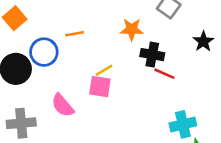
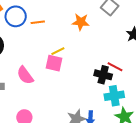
blue circle: (44, 52) -> (16, 16), moved
black cross: (152, 55) -> (103, 75), moved
red line: (164, 74) -> (115, 67), moved

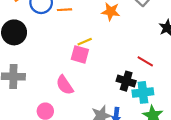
pink semicircle: (25, 75) -> (65, 85), moved
black cross: (103, 75) -> (126, 81), moved

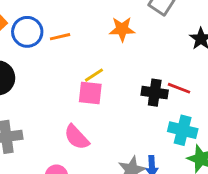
black cross: (126, 81) -> (155, 93), moved
cyan cross: (143, 92) -> (183, 130), turned 30

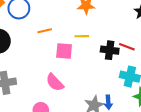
orange line: (60, 37) -> (45, 31), moved
yellow line: (94, 75) -> (82, 36), moved, turned 32

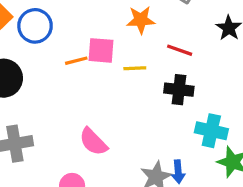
red line: (127, 47) -> (180, 50), moved
pink square: (64, 51) -> (101, 50), moved

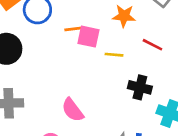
orange line: (76, 61) -> (74, 29), moved
black cross: (179, 90) -> (140, 87), moved

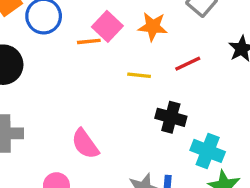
pink square: (88, 37) -> (107, 26), moved, turned 30
red line: (152, 45) -> (188, 64), turned -54

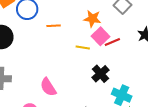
pink square: (107, 26) -> (101, 36), moved
black cross: (171, 117) -> (101, 74), turned 30

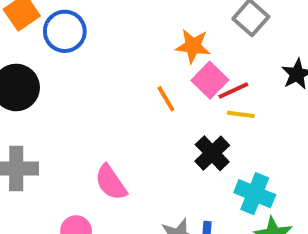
orange line: (54, 26) -> (166, 99), moved, turned 64
yellow line: (83, 47) -> (241, 114), moved

